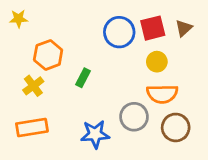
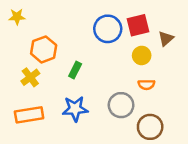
brown triangle: (184, 28) -> (166, 39), moved
orange semicircle: (162, 94) -> (146, 85), size x0.6
brown circle: (176, 127) -> (150, 127), moved
blue star: (95, 134) -> (75, 109), moved

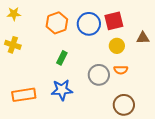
brown triangle: (166, 39) -> (143, 38), moved, turned 40
orange hexagon: (44, 49) -> (57, 23), moved
yellow cross: (30, 77) -> (13, 45), moved, turned -35
gray circle: (121, 105) -> (99, 75), moved

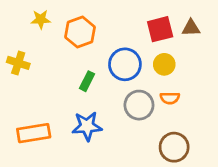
yellow star: (14, 14) -> (41, 19), moved
blue circle: (89, 24) -> (125, 64), moved
brown triangle: (143, 38) -> (191, 28), moved

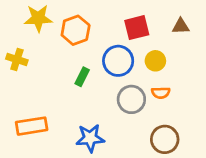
yellow star: (41, 19) -> (38, 18), size x1.5
red square: (160, 29) -> (137, 28), moved
blue star: (87, 126) -> (90, 138), moved

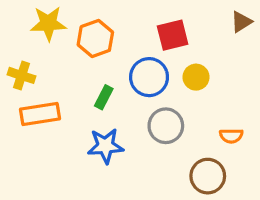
brown triangle: (181, 26) -> (241, 22), moved, turned -30
orange semicircle: (161, 93) -> (231, 136), moved
orange rectangle: (32, 126) -> (40, 114), moved
blue star: (90, 138) -> (105, 146), moved

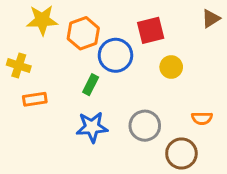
blue circle: (149, 77) -> (115, 55), moved
orange rectangle: (40, 114) -> (35, 99), size x0.7
gray circle: (166, 126) -> (145, 126), moved

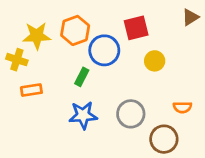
yellow star: (42, 20) -> (37, 36), moved

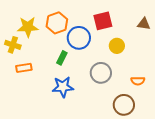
brown triangle: (190, 17) -> (144, 24), moved, turned 40
gray circle: (131, 114) -> (101, 73), moved

